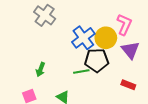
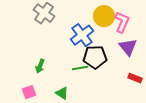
yellow circle: (106, 38) -> (104, 16), moved
red rectangle: (128, 85) -> (135, 78), moved

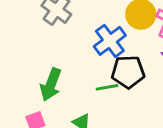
green arrow: (40, 66) -> (51, 85), size x1.6

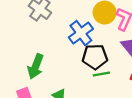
green line: (107, 87) -> (101, 74), moved

